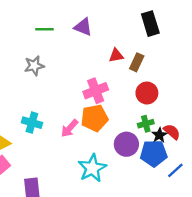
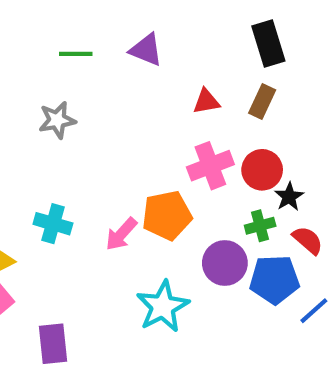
brown rectangle: (137, 62) -> (262, 101), moved
pink cross: (96, 91) -> (210, 166), moved
black star: (159, 135) -> (289, 197), moved

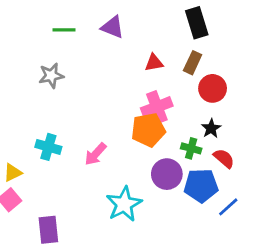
red circle: (262, 170) -> (213, 88), moved
orange pentagon: (167, 215) -> (148, 130), moved
green cross: (260, 226) -> (191, 148), turned 30

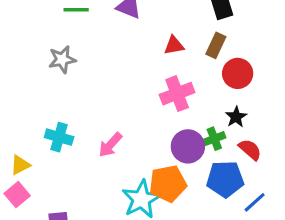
orange pentagon: (148, 130) -> (168, 184), moved
green cross: (191, 148) -> (214, 139), turned -36
purple circle: (167, 174) -> (188, 146), moved

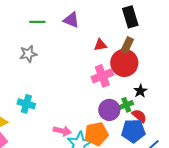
red circle: (238, 73) -> (124, 63), moved, size x1.4
pink arrow: (110, 145) -> (62, 131), moved, turned -120
red semicircle: (250, 150) -> (139, 116), moved

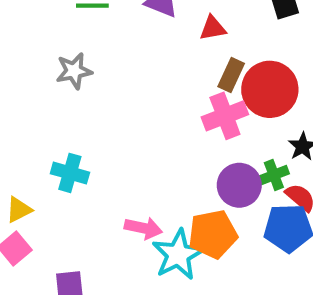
red triangle: (100, 45) -> (213, 28), moved
brown rectangle: (127, 45) -> (231, 75), moved

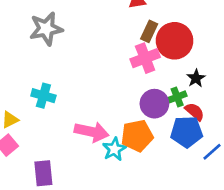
gray star: (74, 71) -> (46, 29), size x1.4
pink arrow: (143, 228) -> (92, 132), size x1.4
cyan star: (178, 255) -> (114, 149), size x0.7

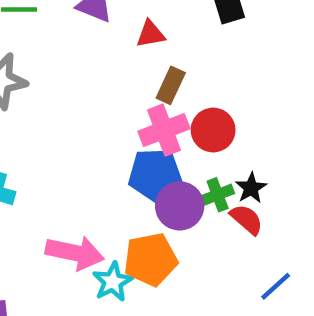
red circle: (175, 41) -> (213, 130), moved, size x0.7
black star: (196, 78) -> (251, 188), moved
blue pentagon: (187, 132) -> (155, 175), moved

